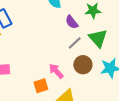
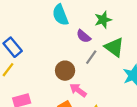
brown circle: (83, 65) -> (65, 71), moved

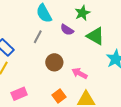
gray line: (91, 57) -> (38, 37), moved
pink arrow: (78, 90) -> (80, 73), moved

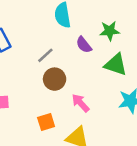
green triangle: (95, 36) -> (116, 64), turned -30
gray line: (38, 37) -> (45, 55), moved

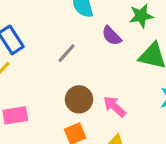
brown circle: (55, 79) -> (79, 99), moved

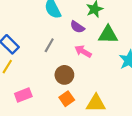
pink arrow: (115, 107) -> (83, 51), moved

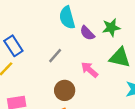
purple semicircle: (77, 27) -> (87, 33), moved

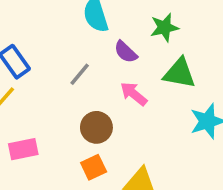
purple semicircle: (87, 33) -> (126, 52), moved

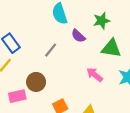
pink arrow: (134, 94) -> (95, 75), moved
brown circle: (96, 127) -> (36, 82), moved

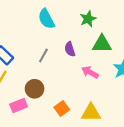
purple semicircle: (78, 36) -> (70, 49), moved, turned 40

